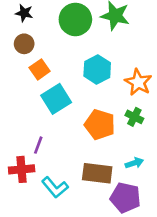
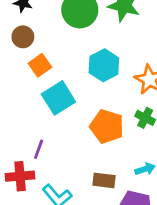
brown rectangle: (97, 173) -> (104, 180), size x0.7

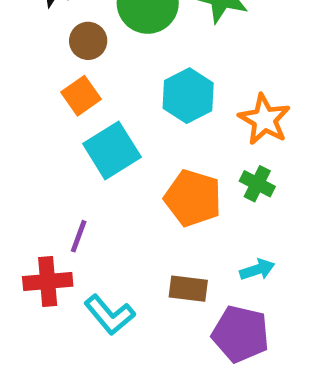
brown circle: (23, 37) -> (88, 41), moved

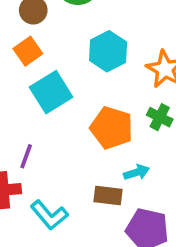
cyan arrow: (257, 270) -> (137, 172), moved

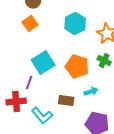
cyan square: (51, 92) -> (43, 63), moved
brown rectangle: (108, 196) -> (66, 101), moved

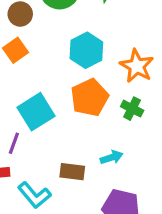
orange pentagon: (77, 67) -> (90, 98), moved, turned 30

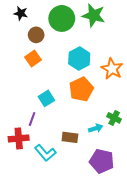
green cross: (132, 109) -> (114, 118), moved
cyan square: (36, 112) -> (46, 98), size x0.7

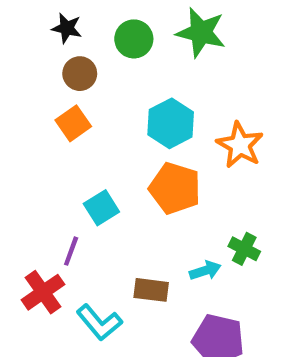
black star: (21, 13) -> (67, 28), moved
green circle: (62, 18) -> (134, 39), size x0.7
orange pentagon: (81, 89) -> (175, 188), turned -30
red cross: (19, 138) -> (43, 292), turned -30

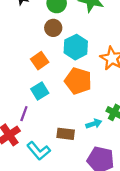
brown circle: (80, 74) -> (53, 28), moved
orange square: (73, 123) -> (40, 61), moved

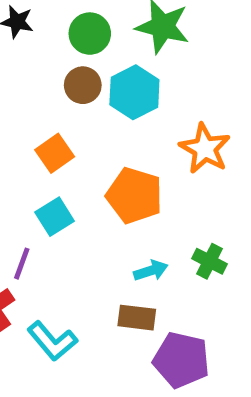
cyan hexagon: (76, 47) -> (134, 92), moved
cyan arrow: (94, 124) -> (151, 271), moved
brown rectangle: (66, 134) -> (137, 318), moved

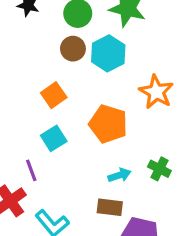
purple line: (22, 264) -> (31, 170), turned -40

